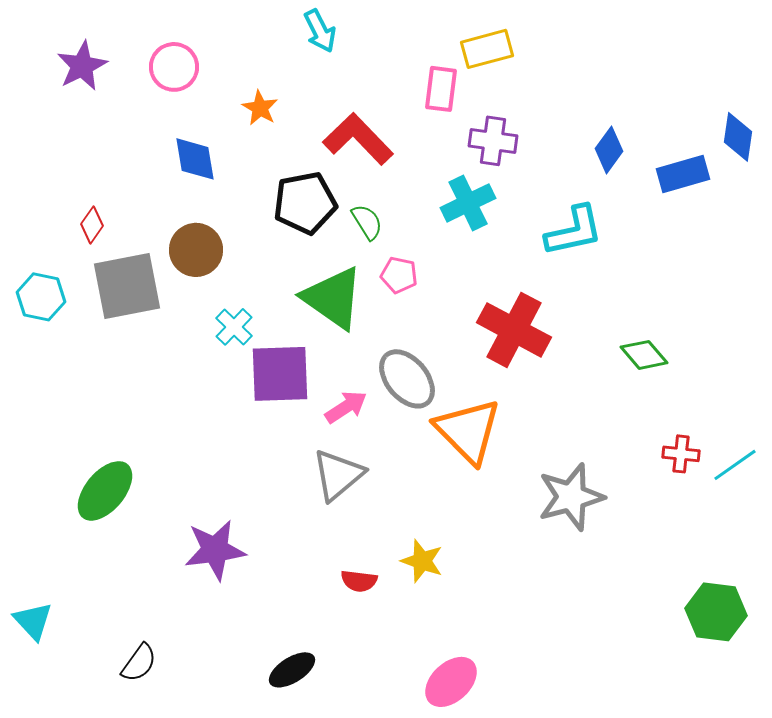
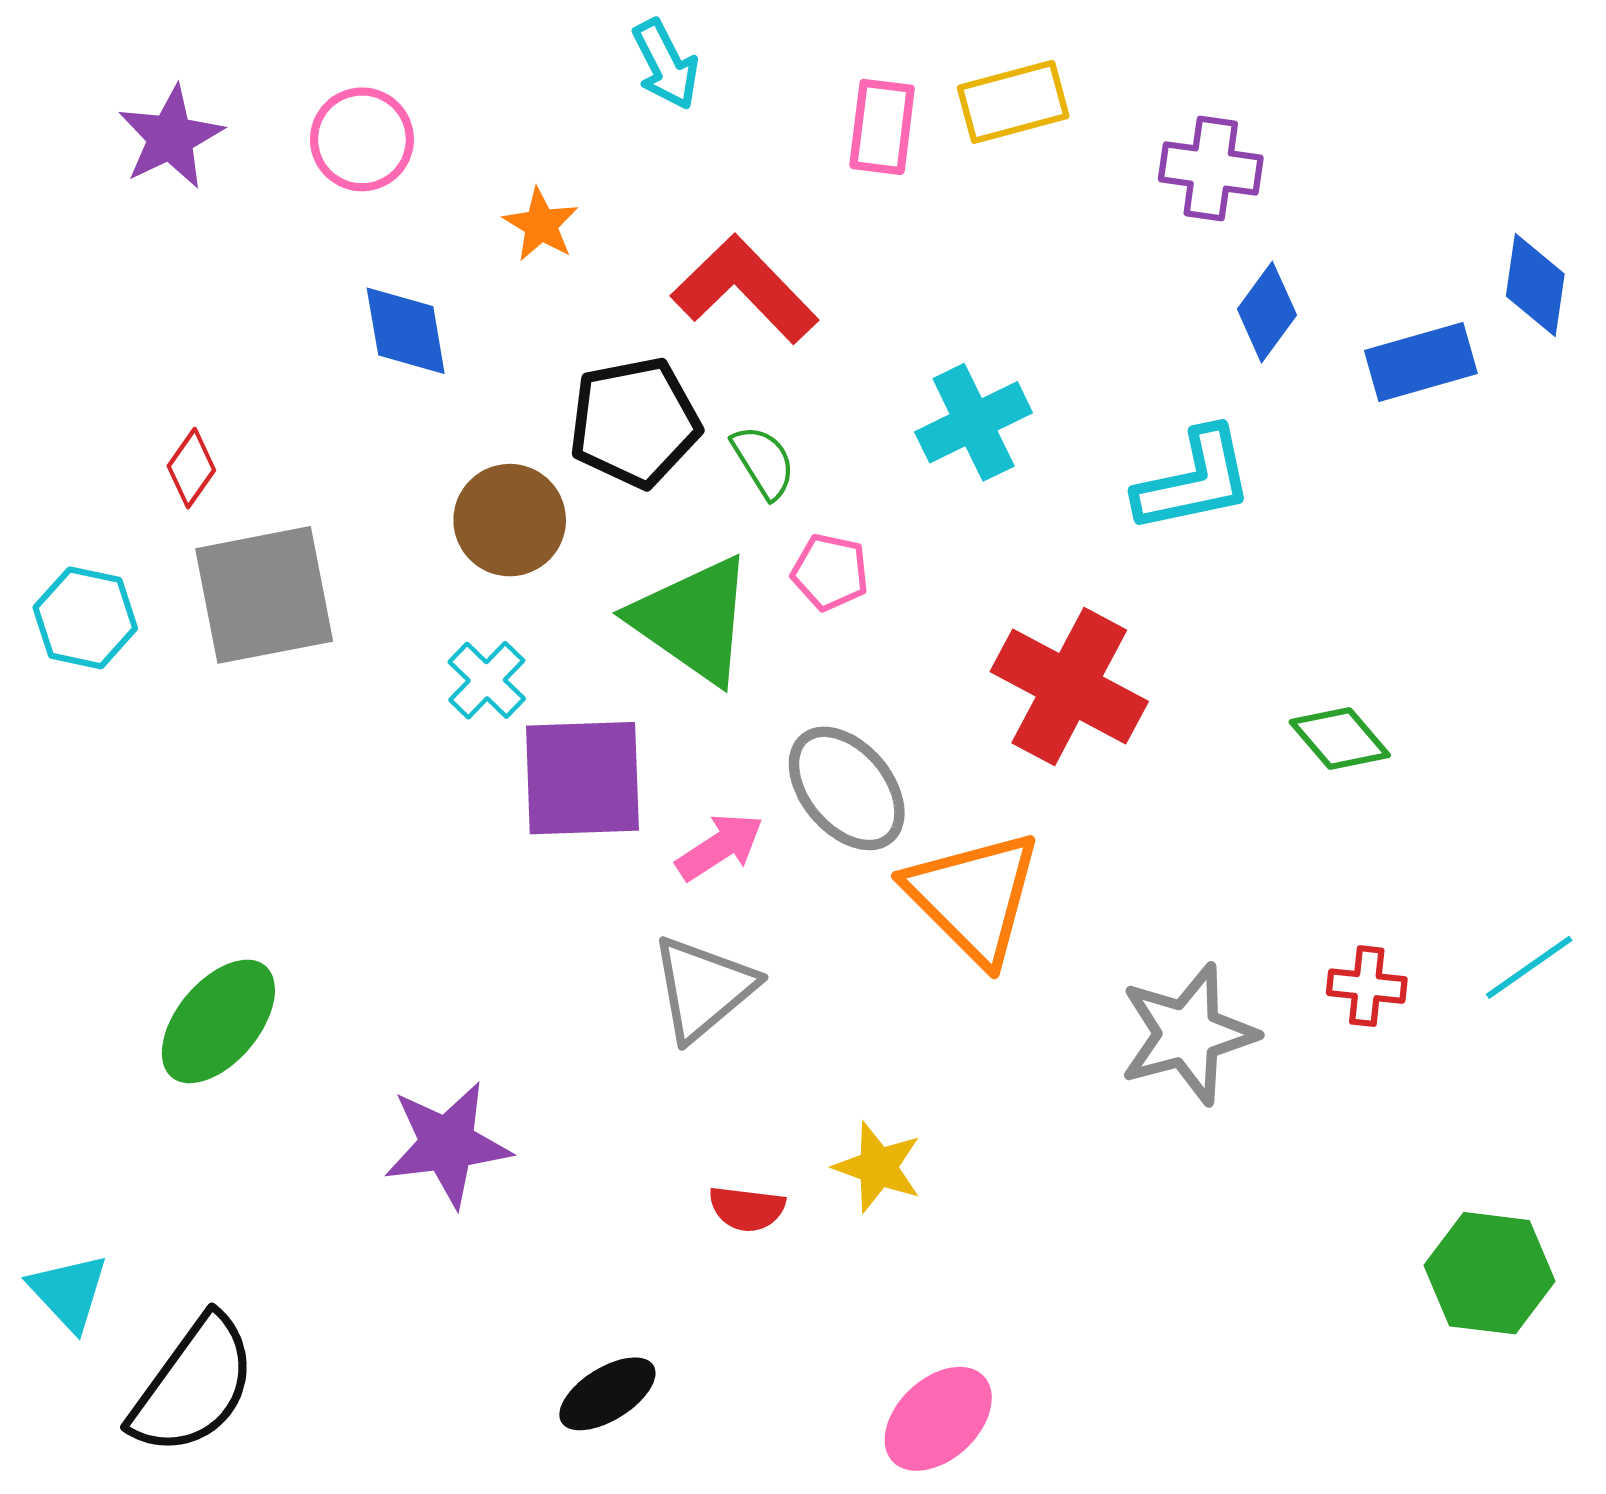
pink rectangle: (441, 89) -> (882, 127), moved
purple cross: (493, 141) -> (1211, 169), moved
brown circle: (196, 250) -> (510, 520), moved
red cross: (681, 454) -> (1367, 986), moved
black semicircle: (139, 663) -> (193, 1386), moved, size x1.8

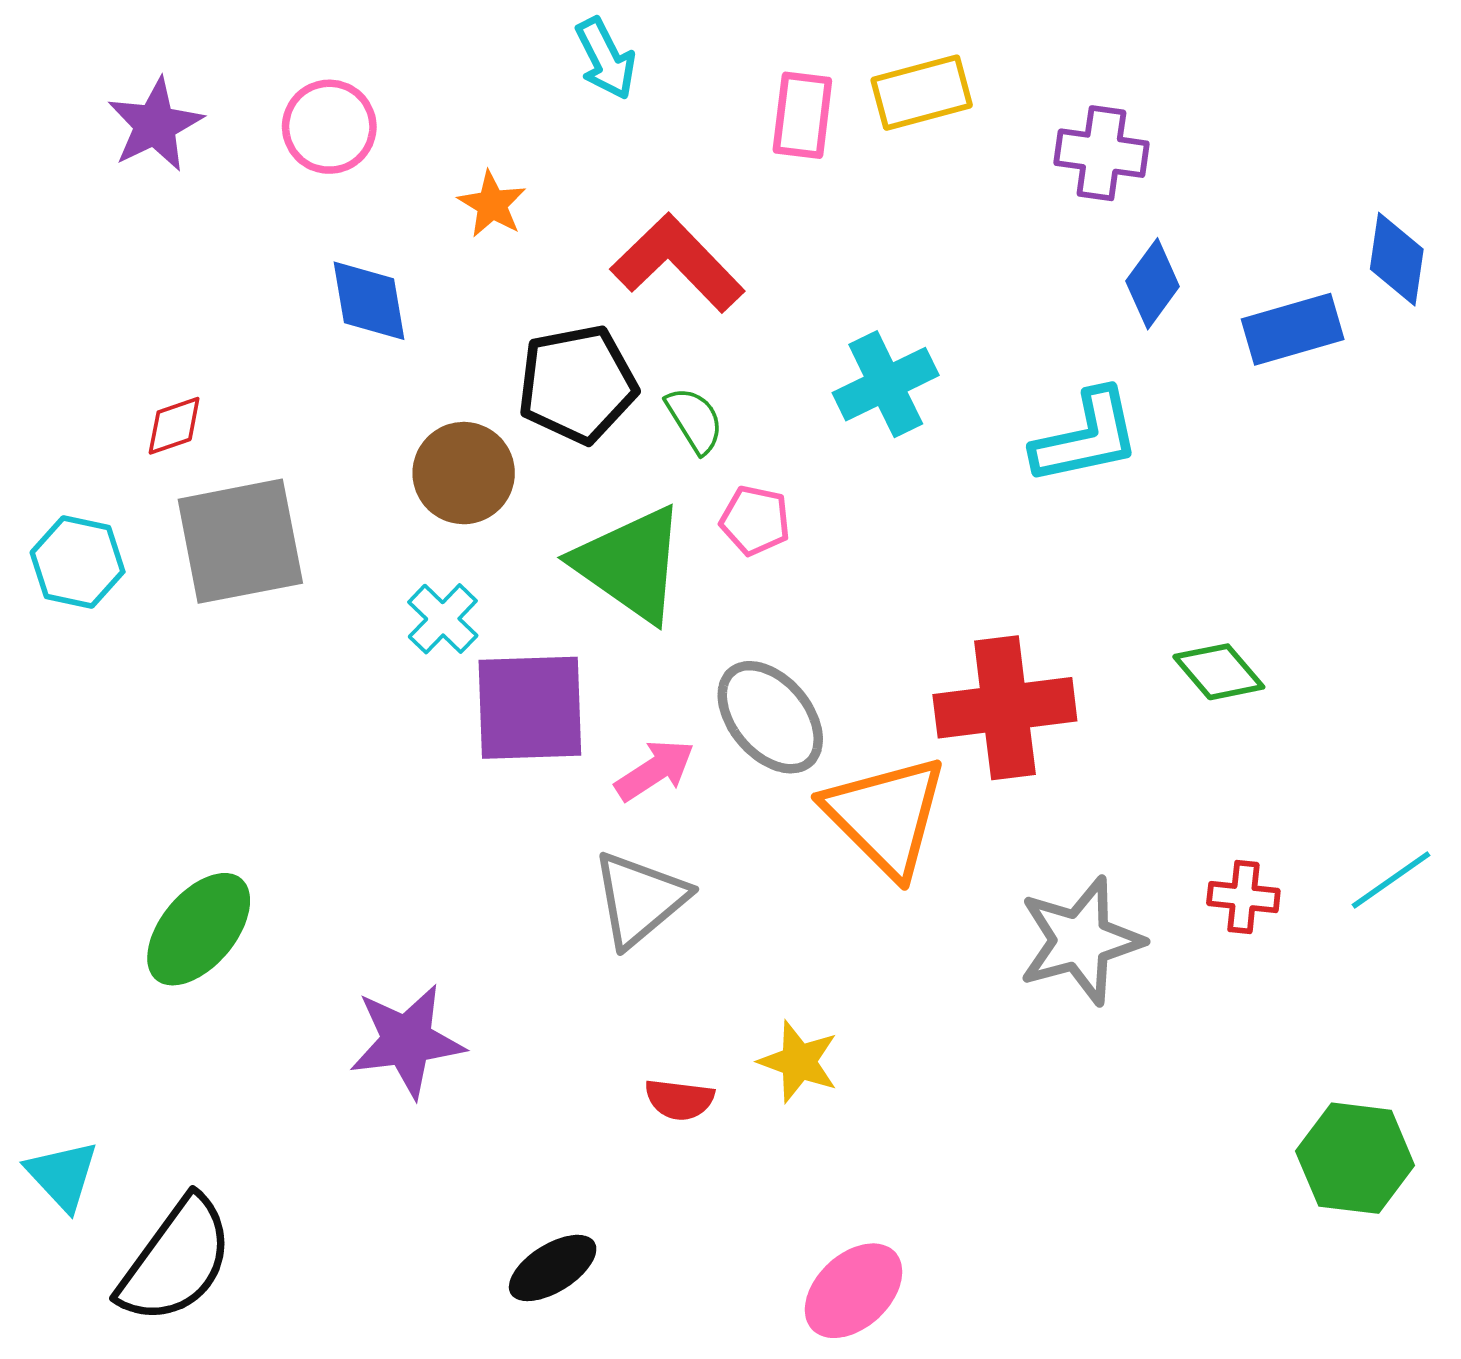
red diamond: (191, 468) -> (174, 426), turned 36
red cross: (1069, 687) -> (1005, 708), moved, turned -35

